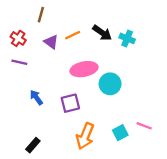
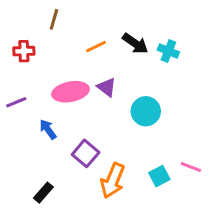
red cross: (18, 38) -> (24, 51), turned -35
purple triangle: (51, 42) -> (107, 87), moved
purple line: (19, 62) -> (16, 102), moved, turned -35
pink ellipse: (84, 69) -> (70, 92), moved
purple square: (70, 103) -> (86, 153), moved, turned -36

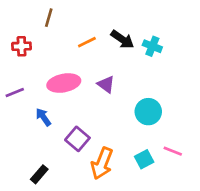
purple triangle: (107, 87) -> (106, 84), moved
cyan circle: (146, 111) -> (148, 112), moved

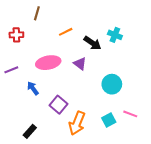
black arrow: (122, 39) -> (92, 43), moved

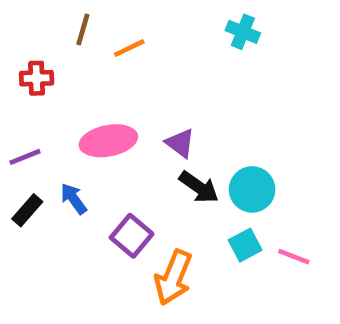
orange line: (66, 32) -> (129, 48), moved
cyan cross: (115, 35) -> (243, 32), moved
black arrow: (92, 43) -> (199, 187), moved
cyan square: (109, 120) -> (245, 245), moved
black rectangle: (30, 131) -> (27, 210), moved

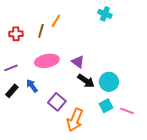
brown line: (83, 30) -> (41, 31), moved
orange line: (129, 48) -> (56, 21), turned -32

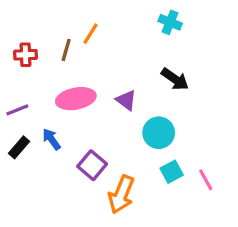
black arrow: (86, 81) -> (175, 79), moved
cyan circle: (109, 82) -> (159, 133), moved
pink line: (127, 111) -> (206, 180), turned 40

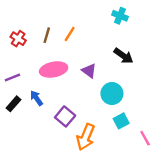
orange line: (90, 34) -> (70, 34), moved
red cross: (25, 55) -> (18, 39), turned 35
pink line: (206, 180) -> (145, 138), moved

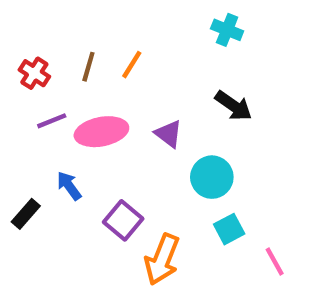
purple line: (12, 78) -> (52, 121), moved
black rectangle: (14, 104) -> (26, 214), moved

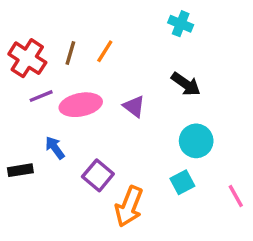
red cross: (34, 73) -> (27, 58), size x1.5
cyan circle: (212, 177) -> (196, 141), moved
black rectangle: (26, 214) -> (20, 170), turned 40
pink line: (275, 262) -> (236, 196), moved

